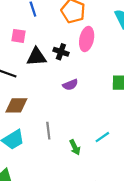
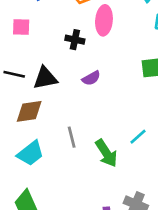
black triangle: (37, 57) -> (45, 78), moved
green arrow: (75, 147) -> (106, 153), size x1.5

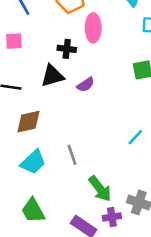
black triangle: (45, 78) -> (52, 76), moved
gray line: (72, 137) -> (72, 155), moved
green arrow: (106, 153) -> (100, 189), moved

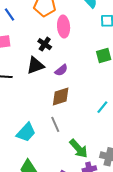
black cross: (67, 49) -> (45, 44), turned 32
brown diamond: (28, 122) -> (61, 96), moved

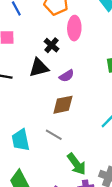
gray line: (55, 124) -> (54, 135), turned -42
cyan trapezoid: (26, 132) -> (21, 140), turned 120

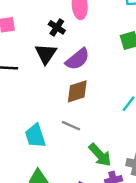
black triangle: (39, 68) -> (46, 54), turned -35
purple semicircle: (67, 76) -> (78, 59), size x1.5

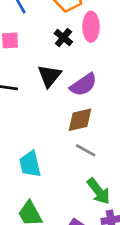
black cross: (57, 27) -> (63, 38), moved
gray line: (71, 126) -> (86, 150), moved

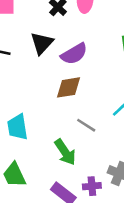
gray line: (86, 150) -> (86, 125), moved
green arrow: (99, 191) -> (65, 152), moved

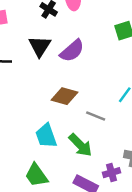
brown diamond: (69, 87) -> (65, 96), moved, turned 35
cyan trapezoid: (18, 127) -> (46, 136), moved

